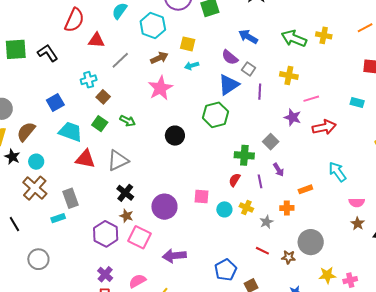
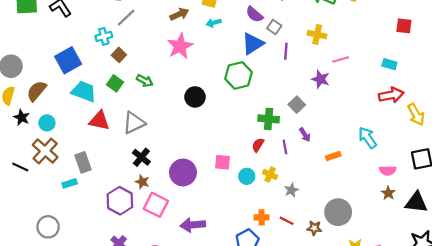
gray line: (120, 60) -> (126, 18), moved
blue square: (55, 102) -> (68, 60), size x1.4
red arrow: (324, 127) -> (391, 95), moved
orange cross: (287, 208) -> (262, 217), moved
black line: (14, 224) -> (20, 167), moved, turned -35

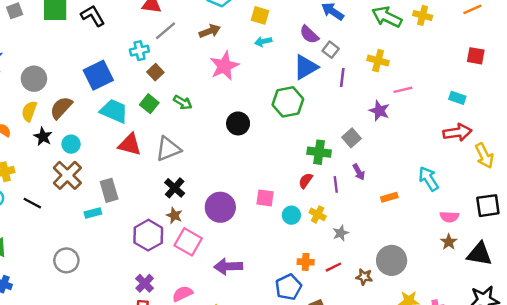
brown arrow: (179, 14) -> (210, 31), moved
black line: (20, 167) -> (32, 203), moved
red line: (287, 221) -> (333, 267), turned -56

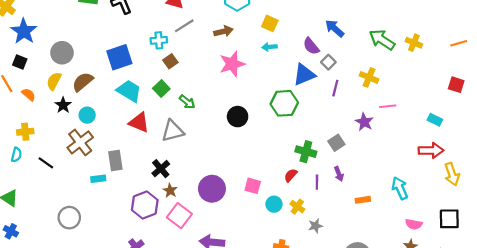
green arrow: (183, 102) -> (187, 102), moved
black cross: (175, 188) -> (161, 169), moved

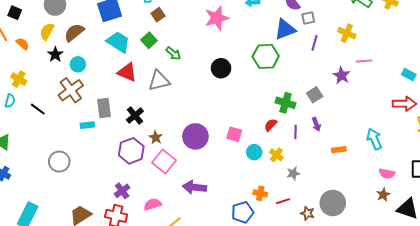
gray square: (328, 62) -> (308, 18), turned 32
yellow cross: (25, 132) -> (19, 79), turned 35
black cross: (161, 169) -> (135, 116), moved

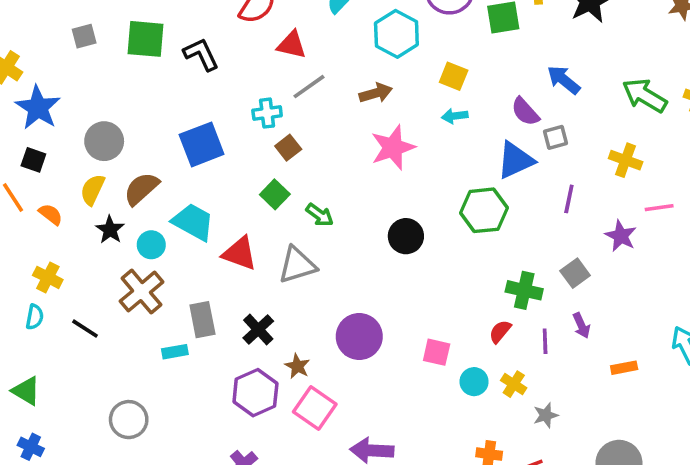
cyan trapezoid: (118, 42) -> (193, 222), moved
purple line: (315, 43) -> (569, 199), moved
purple circle: (195, 136) -> (359, 336), moved

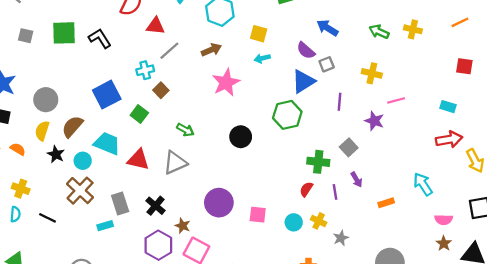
gray square: (84, 36) -> (26, 36), turned 35
green arrow: (645, 95) -> (379, 32), size x0.7
green square: (275, 194) -> (139, 114), moved
pink square: (437, 352) -> (258, 215), moved

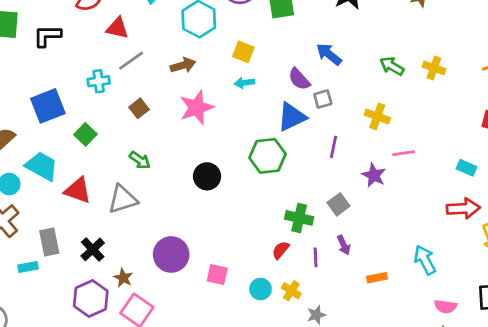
black L-shape: (100, 38) -> (47, 36), turned -65
brown square: (161, 90) -> (139, 108), moved

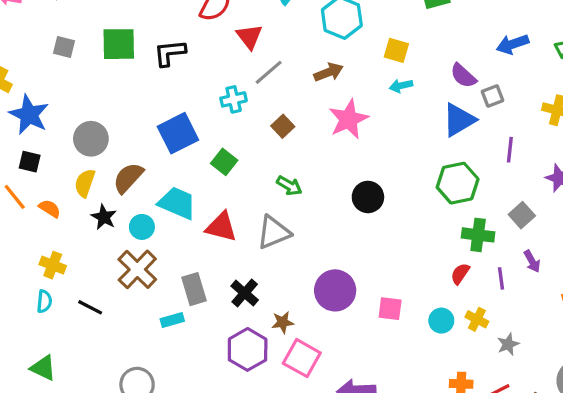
red triangle: (117, 28) -> (249, 37), turned 45
blue arrow: (329, 54) -> (513, 44), moved, turned -52
green hexagon: (268, 156) -> (458, 183), moved
brown star: (123, 278) -> (283, 322), turned -30

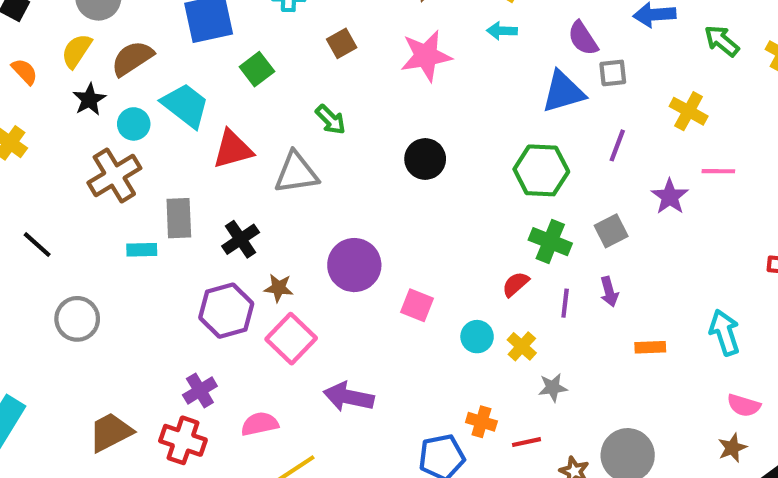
red triangle: (221, 227) -> (233, 149), turned -44
black line: (90, 307) -> (37, 245), moved

